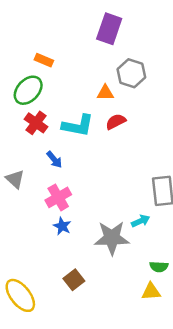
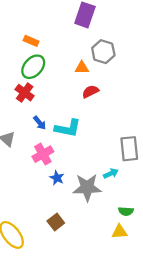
green ellipse: (28, 90) -> (33, 67), moved
cyan L-shape: (78, 126) -> (68, 128), moved
blue star: (62, 226) -> (57, 178), moved

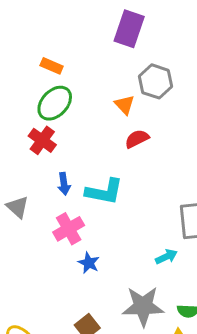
orange triangle: (82, 68) -> (124, 105), turned 48
blue arrow: (40, 123) -> (64, 184), turned 32
gray star: (87, 188) -> (143, 306), moved

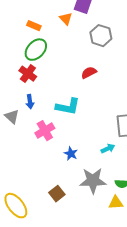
orange triangle: (124, 105) -> (66, 19), moved
blue arrow: (64, 184) -> (30, 102), moved
blue star: (89, 263) -> (71, 154), moved

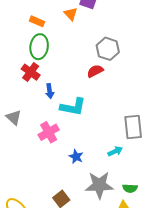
gray hexagon: (101, 36) -> (108, 49), moved
green ellipse: (36, 50) -> (39, 47), turned -35
blue arrow: (30, 102) -> (50, 91), moved

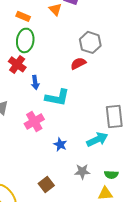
cyan arrow: (115, 151) -> (97, 139), size x1.5
gray star: (99, 185) -> (82, 172), size x0.6

